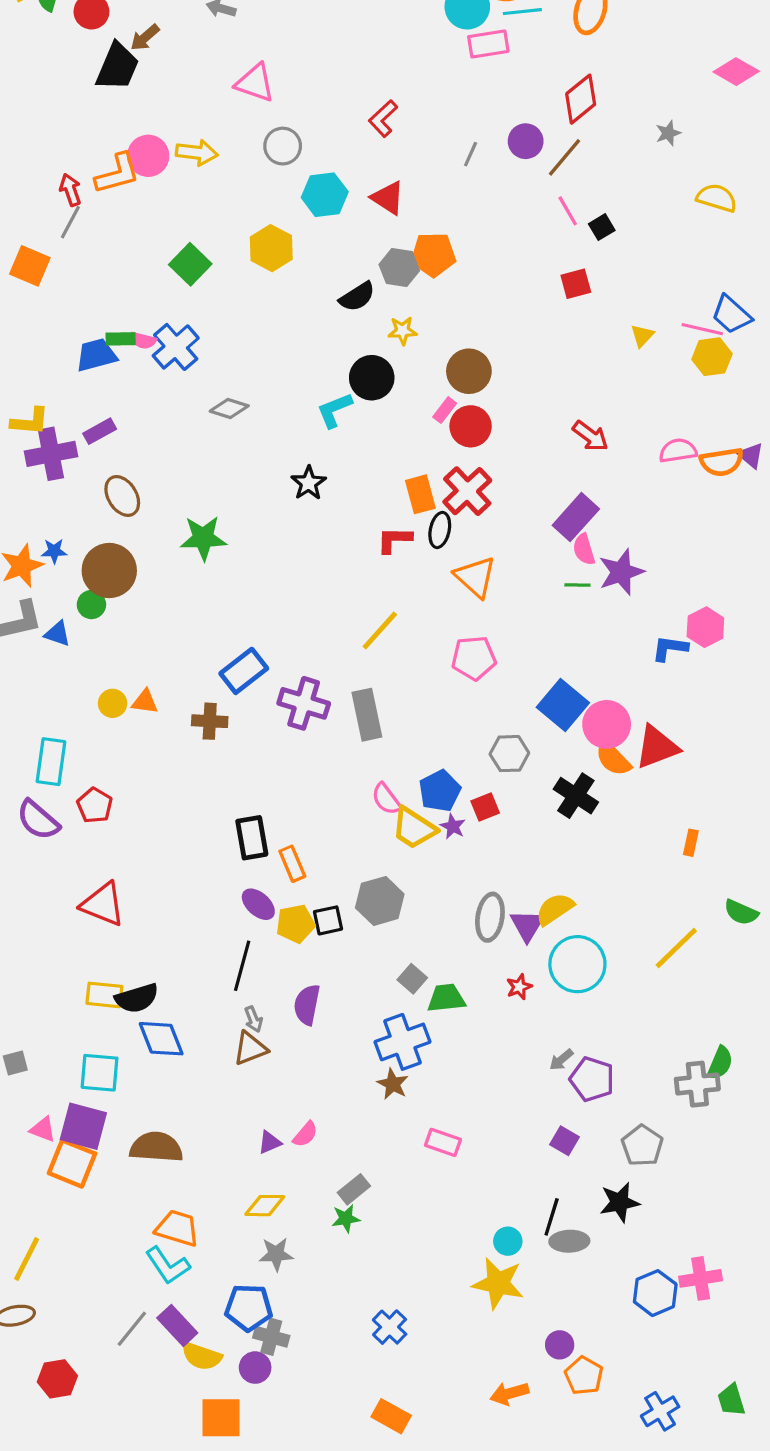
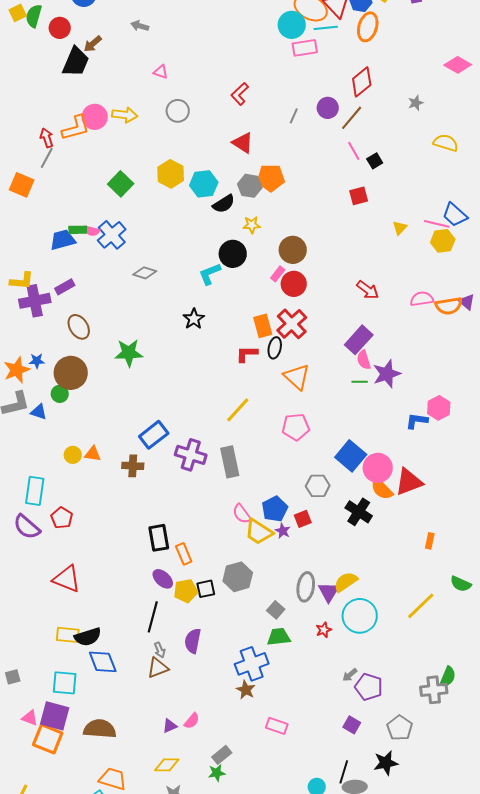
pink triangle: (255, 83) -> (161, 72), size x0.6
cyan hexagon: (325, 195) -> (204, 184), moved
gray square: (412, 979) -> (276, 610), moved

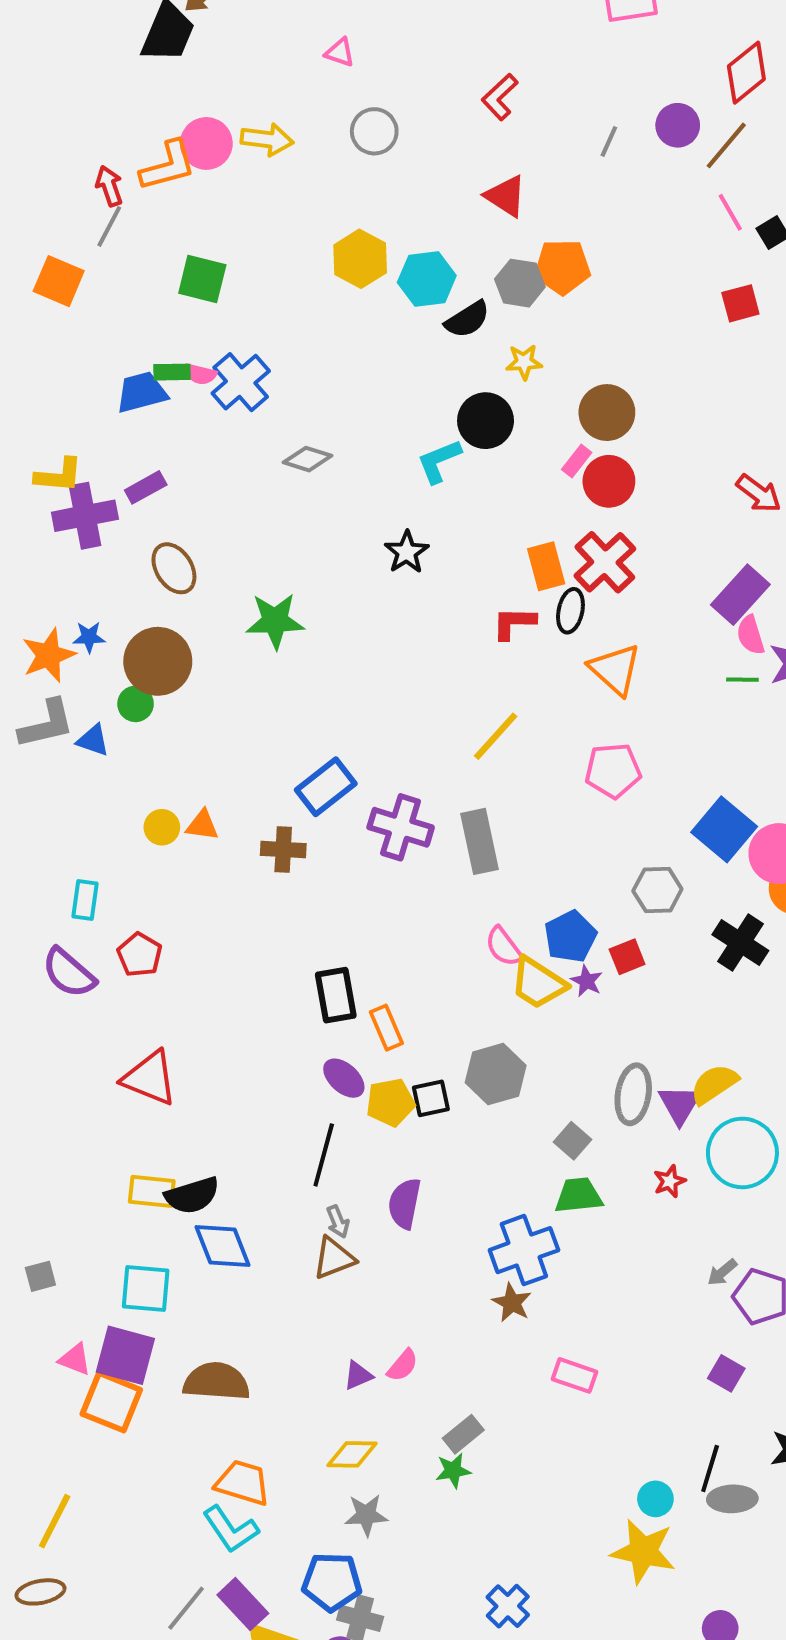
green square: (121, 184) -> (202, 279), moved, turned -30
cyan rectangle: (35, 491) -> (85, 900), size x0.7

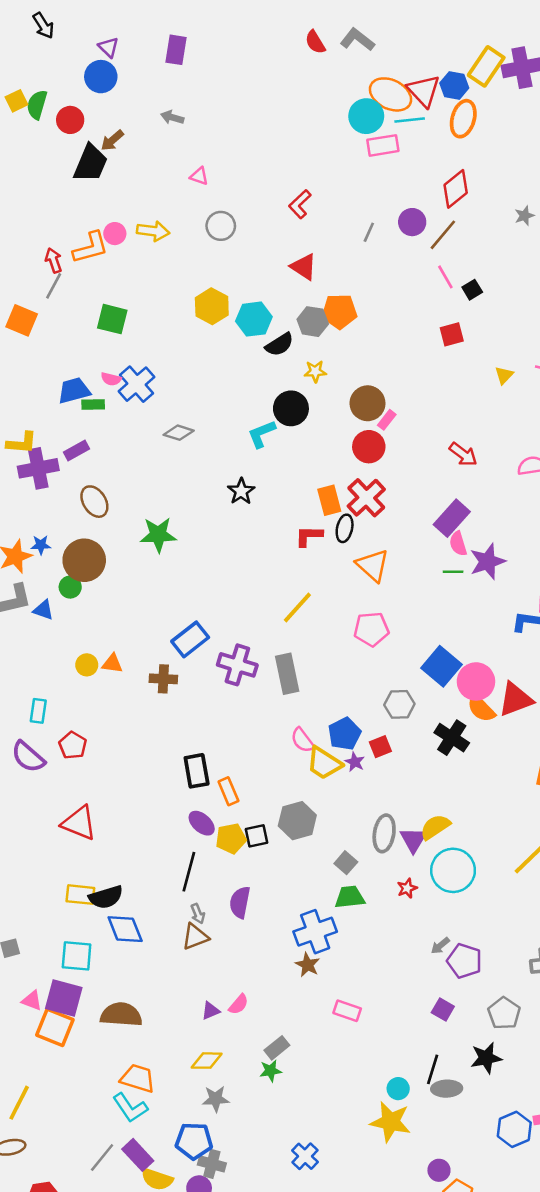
pink circle: (206, 143) -> (115, 234), size x0.7
green rectangle: (172, 372) -> (93, 405), moved
pink rectangle: (577, 461) -> (387, 420), moved

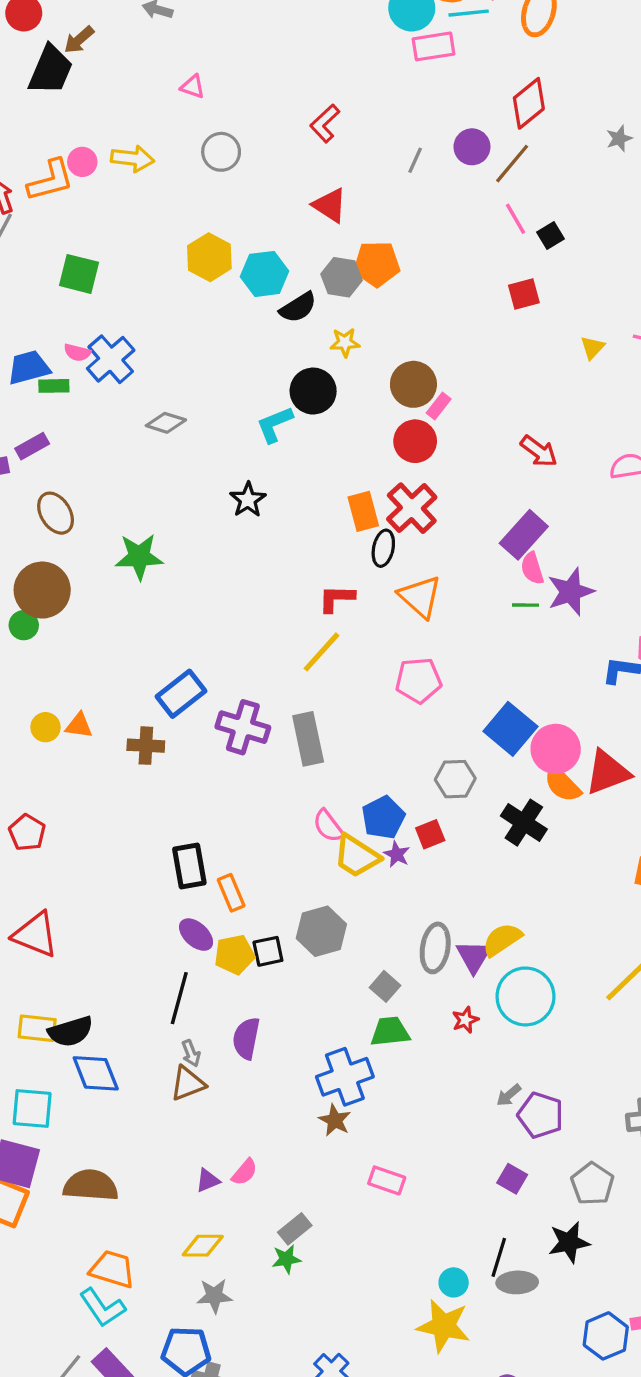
red L-shape: (309, 536) -> (337, 598), moved

